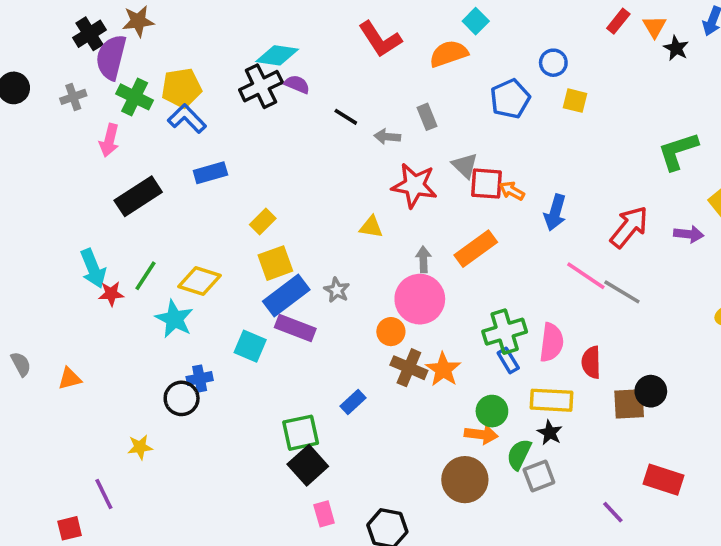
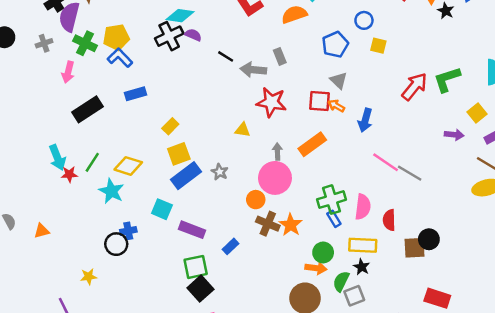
gray arrow: (387, 137) -> (253, 70), size x1.5
gray triangle: (465, 166) -> (339, 81), moved
red arrow: (629, 227) -> (414, 87), moved
purple rectangle: (295, 328) -> (192, 230), moved

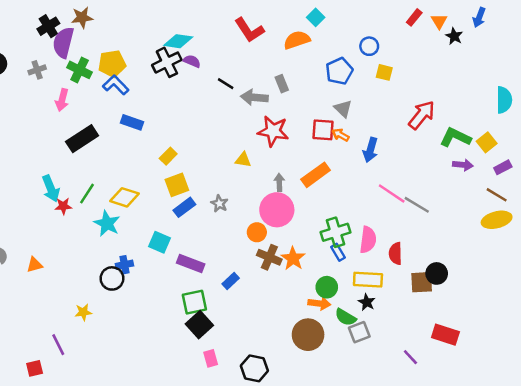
green L-shape: (447, 79) -> (455, 137), moved, turned 44
blue rectangle: (135, 94) -> (132, 122), turned 35
blue rectangle: (186, 176) -> (184, 207), size x0.7
green semicircle: (341, 281) -> (345, 317), turned -85

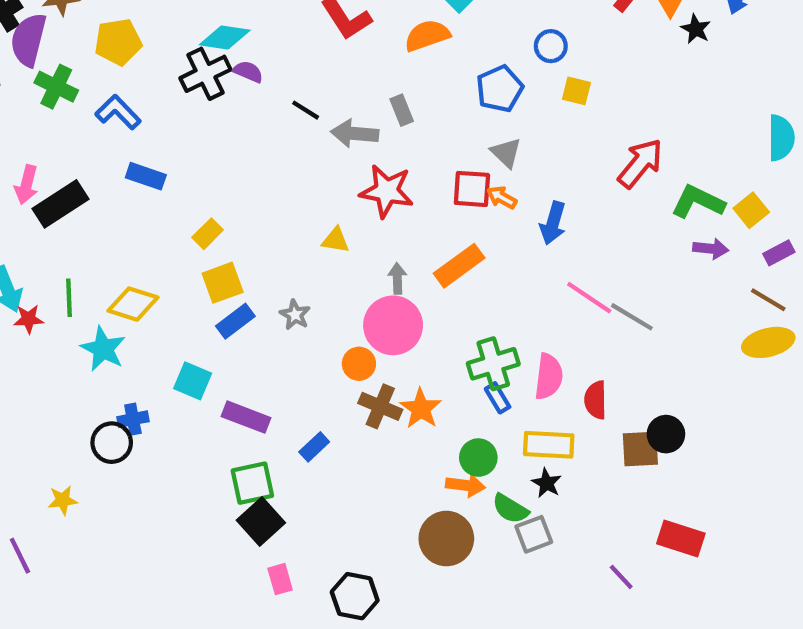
yellow pentagon: (112, 64) -> (118, 42), moved
pink arrow: (62, 100) -> (26, 185), moved
green line: (87, 194) -> (69, 298), turned -35

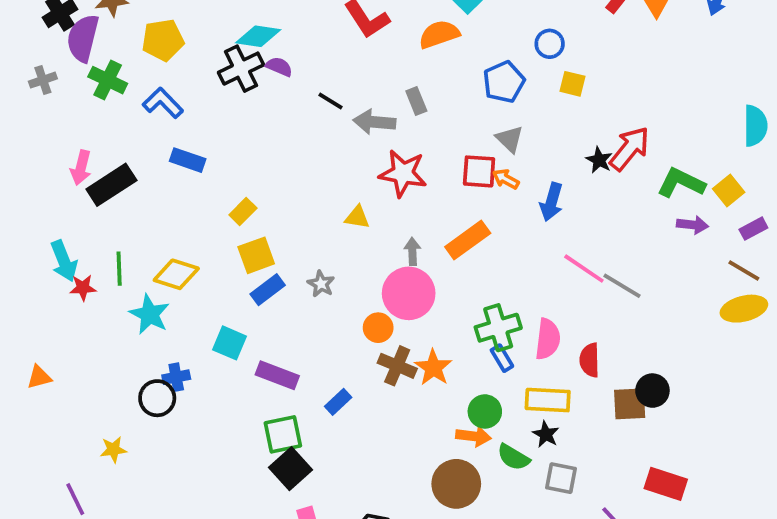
black star: (696, 29) -> (599, 160), moved
gray square: (534, 534) -> (561, 478), moved, turned 32

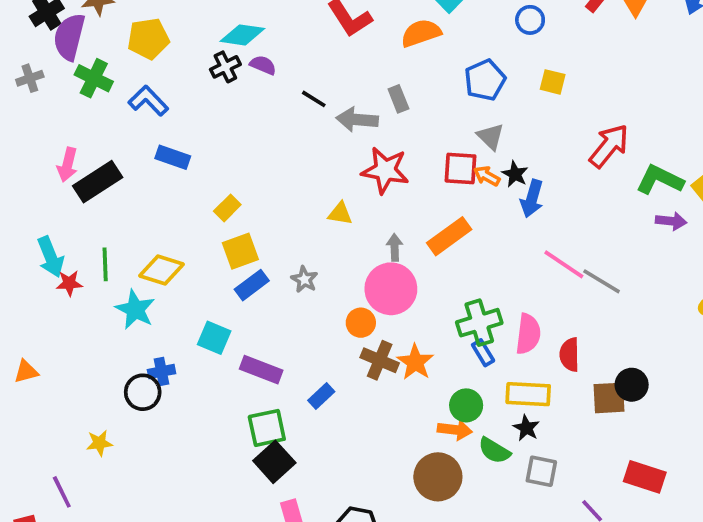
blue circle: (550, 44) -> (530, 20), moved
black cross: (241, 69) -> (225, 67), size x0.7
black star: (599, 160) -> (515, 174), moved

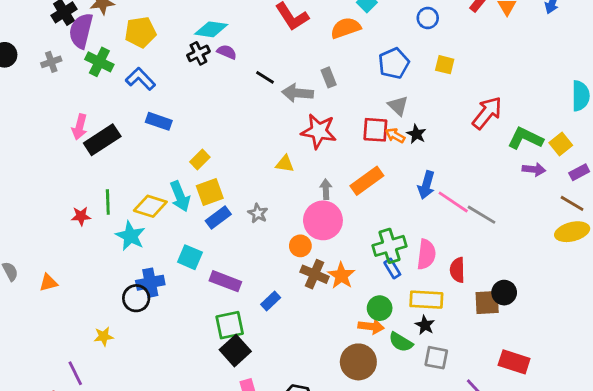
blue arrow: (532, 199) -> (426, 185), moved
cyan arrow: (51, 257) -> (180, 196), moved
blue cross: (161, 372) -> (150, 283), size x1.4

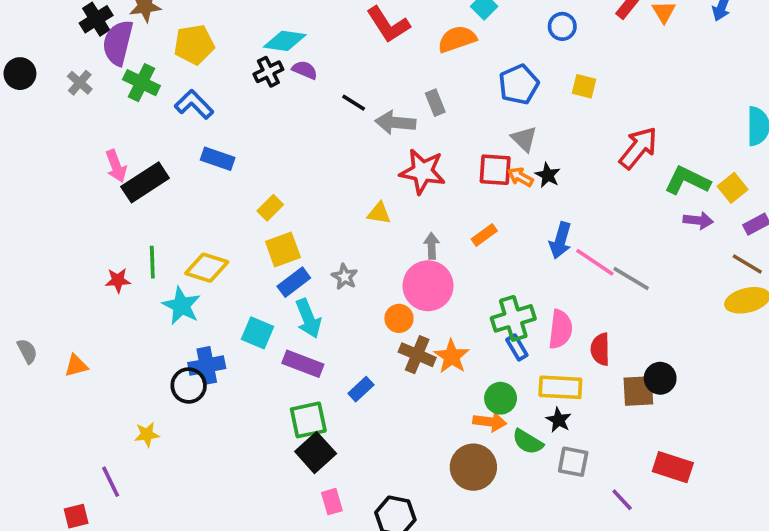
gray cross: (51, 62) -> (80, 83), turned -30
pink arrow: (80, 127) -> (116, 166), turned -35
orange rectangle: (367, 181) -> (484, 235), size x0.6
cyan arrow: (180, 196) -> (308, 318), moved

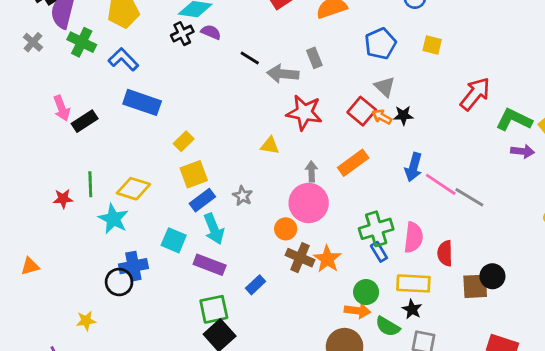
blue rectangle: (218, 159) -> (142, 102), size x1.4
red square: (495, 170) -> (362, 111), turned 36
black star: (548, 175) -> (403, 115), turned -30
black rectangle: (145, 182) -> (85, 121), size x0.7
orange rectangle: (484, 235) -> (353, 163), size x1.5

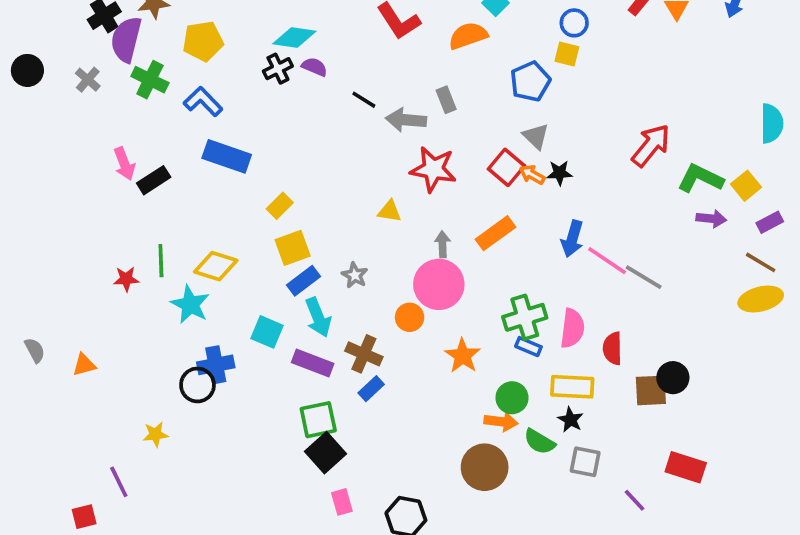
yellow square: (432, 45) -> (567, 54), moved
blue rectangle: (379, 252) -> (528, 347), turned -36
brown cross: (300, 258) -> (364, 354), moved

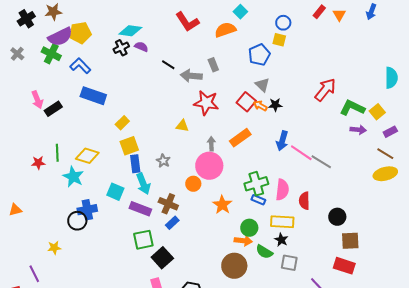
purple semicircle: (126, 39) -> (60, 37), moved, turned -130
blue rectangle: (304, 281) -> (135, 164), turned -60
brown square: (651, 390) -> (350, 241), moved
black square: (325, 453) -> (162, 258), moved

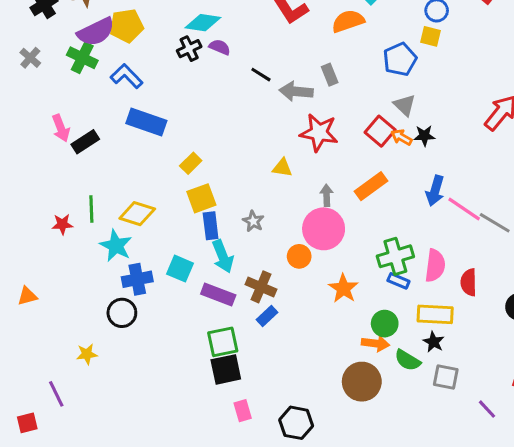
blue cross: (87, 210) -> (137, 279), moved
black square: (162, 258) -> (226, 369), moved, turned 30

